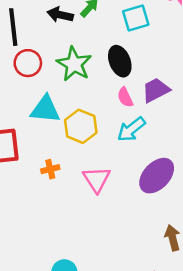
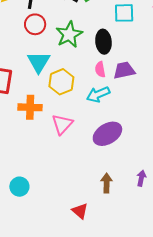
cyan triangle: (45, 109) -> (39, 62), turned 40
orange cross: (50, 169) -> (30, 107), size x1.6

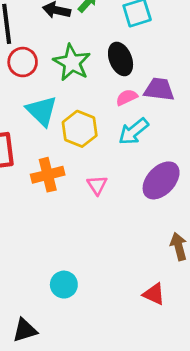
pink semicircle: (100, 69) -> (127, 97), turned 91
purple trapezoid: (124, 70) -> (159, 89), turned 35
pink triangle: (62, 124) -> (97, 185), size x0.7

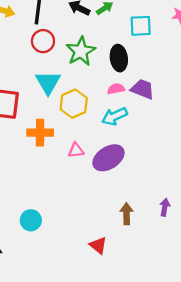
purple ellipse: (161, 180) -> (108, 158), moved
pink triangle: (97, 185) -> (76, 150), turned 42

